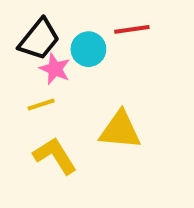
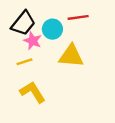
yellow triangle: (120, 130) -> (71, 56), moved

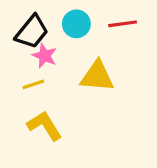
red line: (78, 17) -> (123, 24), moved
cyan circle: (52, 29) -> (76, 24), moved

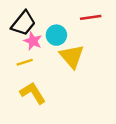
cyan circle: (76, 24) -> (56, 35), moved
yellow triangle: (97, 76) -> (72, 56), turned 44

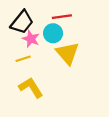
red line: (91, 17) -> (62, 17), moved

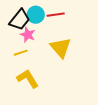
cyan circle: (53, 33) -> (36, 15), moved

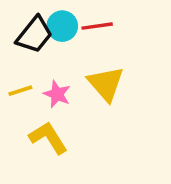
pink star: (28, 35) -> (57, 94), moved
yellow line: (21, 53) -> (20, 91), moved

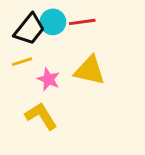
yellow triangle: (106, 84) -> (90, 70), turned -36
yellow line: (20, 91) -> (22, 62), moved

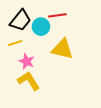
cyan circle: (53, 22) -> (41, 27), moved
pink star: (48, 79) -> (27, 61), moved

